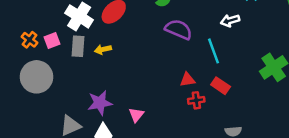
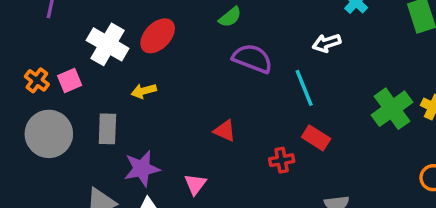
gray rectangle: (78, 46) -> (107, 129), moved
red triangle: (187, 80) -> (225, 131), moved, turned 35

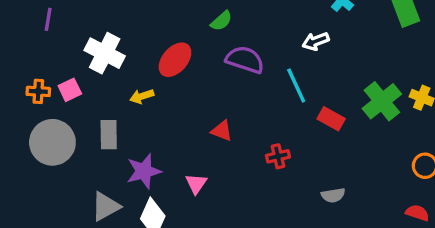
red ellipse: (158, 36) -> (175, 60), moved
orange cross: (37, 80) -> (38, 91), turned -30
red rectangle: (316, 138) -> (331, 119), moved

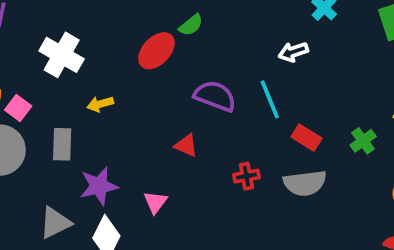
red ellipse: (175, 60) -> (156, 51), moved
purple semicircle: (245, 60) -> (215, 96), moved
pink square: (70, 90) -> (18, 108), moved, turned -30
green cross: (382, 101) -> (363, 141), moved, size x0.6
gray semicircle: (333, 195) -> (305, 183), moved, size x1.6

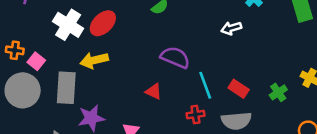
red ellipse: (156, 51) -> (103, 23), moved
cyan line: (270, 99) -> (205, 85), moved
yellow arrow: (100, 104) -> (94, 60), size x1.5
gray rectangle: (62, 144) -> (66, 88), size x1.4

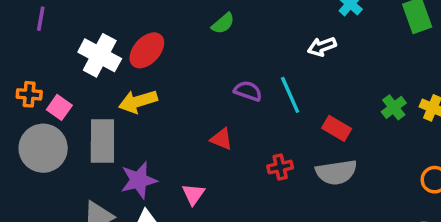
purple semicircle: (175, 57) -> (248, 91), size x0.7
cyan line: (205, 85) -> (290, 95), moved
green cross: (278, 92) -> (394, 107), moved

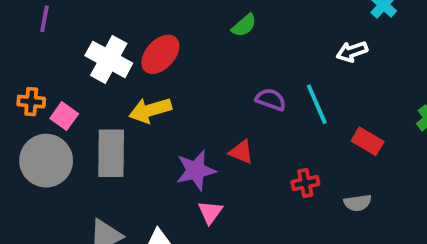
gray semicircle: (336, 172) -> (358, 203), moved, size x0.6
purple star: (139, 180) -> (196, 170), moved

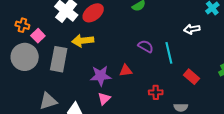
red triangle: (241, 152) -> (126, 71), turned -40

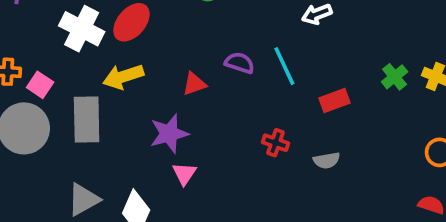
red triangle: (126, 71) -> (194, 84), moved
red rectangle: (192, 77) -> (335, 100), turned -49
red cross: (156, 92) -> (275, 143), turned 32

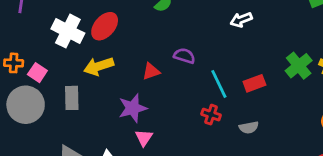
cyan line: (284, 66) -> (219, 84), moved
green cross: (395, 77) -> (299, 66), size x1.4
gray rectangle: (87, 119) -> (72, 98), size x0.7

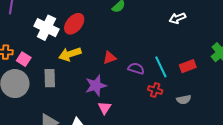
purple semicircle: (184, 56) -> (136, 68), moved

